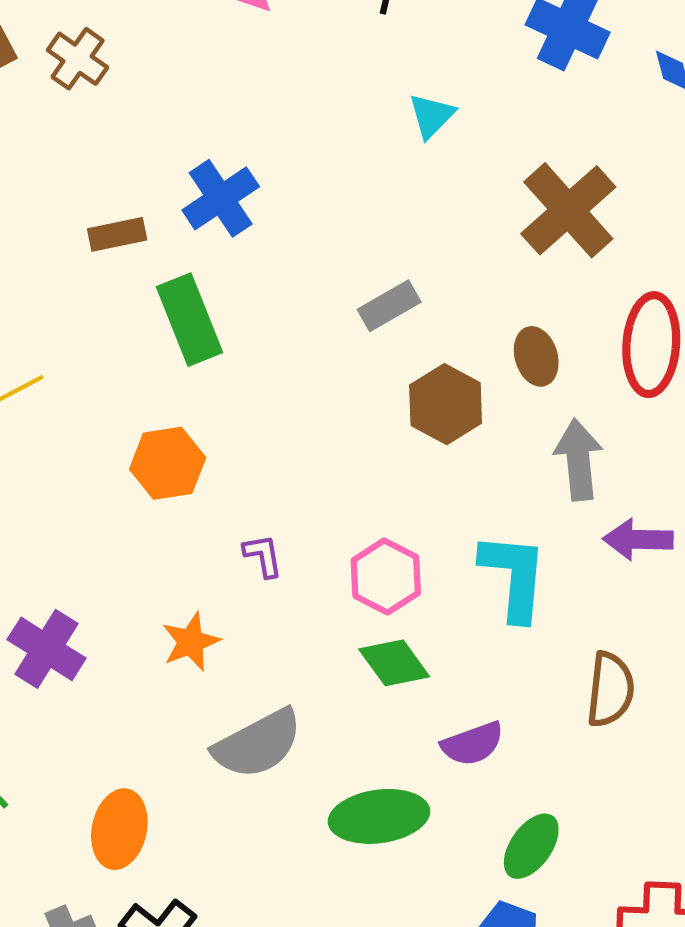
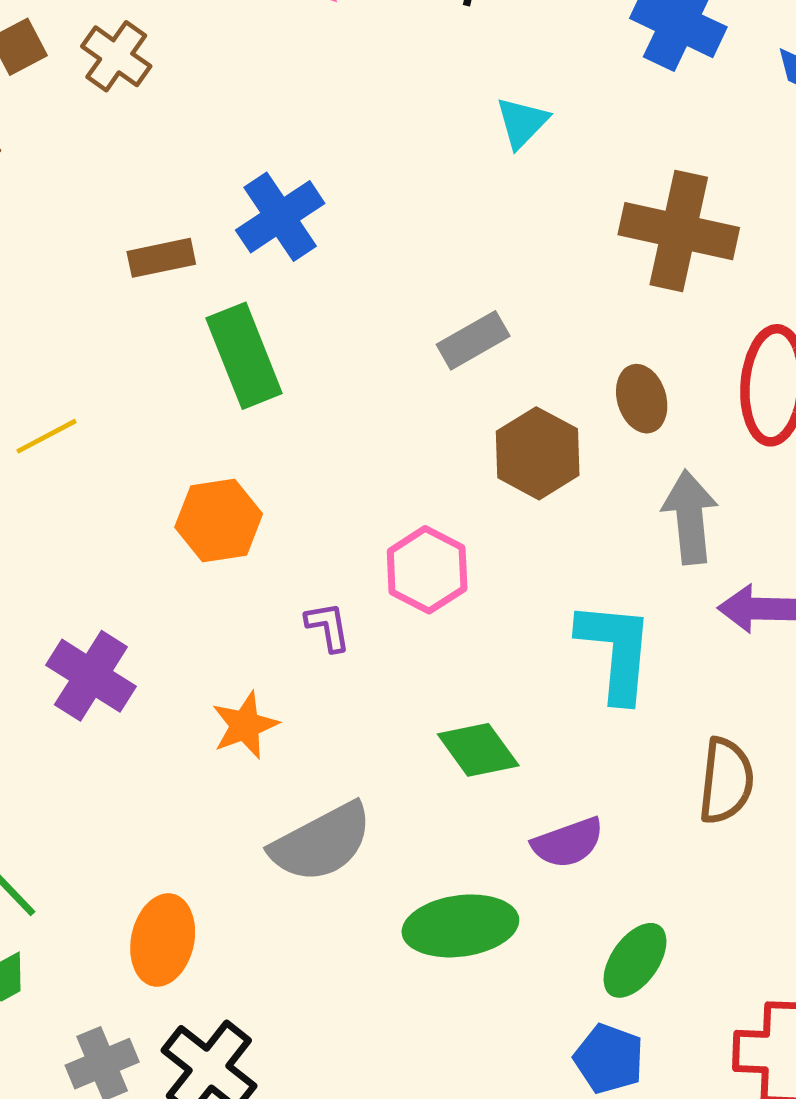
brown cross: (568, 210) -> (679, 231), turned -36
pink hexagon: (386, 577) -> (427, 570), moved
purple cross: (47, 649) -> (91, 676), moved

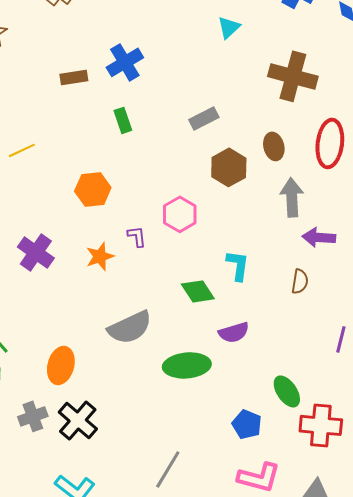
green rectangle: (244, 356) -> (123, 120), moved, size x0.6
cyan L-shape: (616, 651) -> (238, 265), moved, size x0.7
orange star: (245, 725) -> (100, 256), moved
brown semicircle: (726, 781) -> (300, 281), moved, size x0.7
green ellipse: (635, 960) -> (287, 391), moved, turned -72

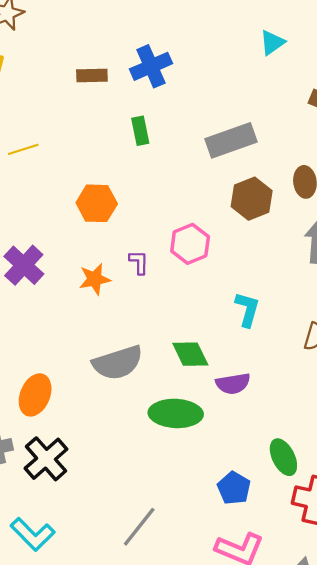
gray rectangle: (204, 118) -> (231, 140), size x1.5
green diamond: (198, 291) -> (190, 354), moved

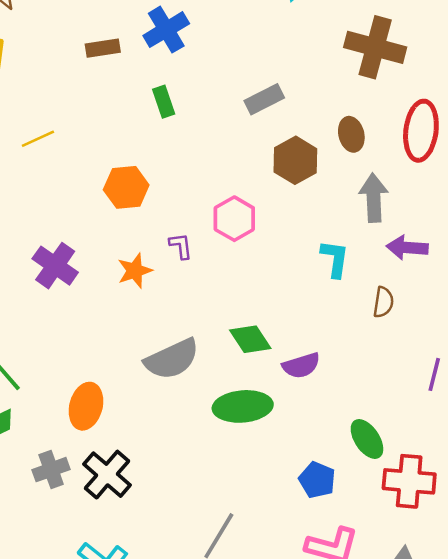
gray rectangle: (231, 140) -> (264, 99), size x0.7
cyan L-shape: (247, 309) -> (335, 259), moved

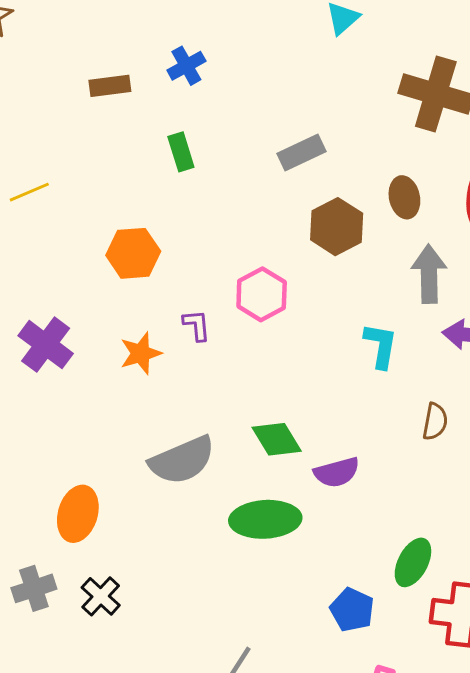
blue cross: (166, 30) -> (186, 66), size x0.7
brown semicircle: (383, 302) -> (435, 422), moved
green ellipse: (367, 439) -> (413, 562), turned 60
black cross: (107, 475) -> (101, 596), size x0.7

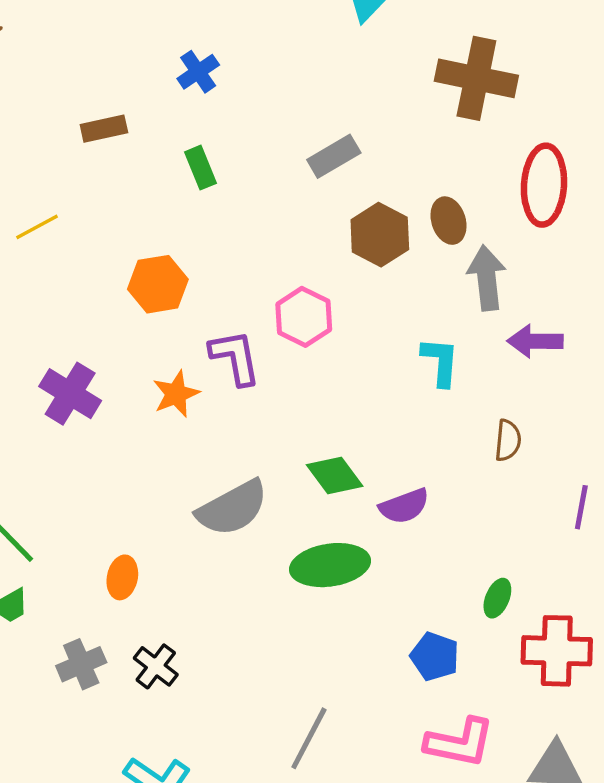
brown rectangle: (110, 86) -> (104, 129), moved
brown ellipse: (404, 197) -> (449, 221), moved
purple L-shape: (197, 325) -> (235, 357), size x1.6
orange ellipse: (78, 514) -> (122, 577), size x0.7
green ellipse: (413, 562) -> (497, 598), size x0.7

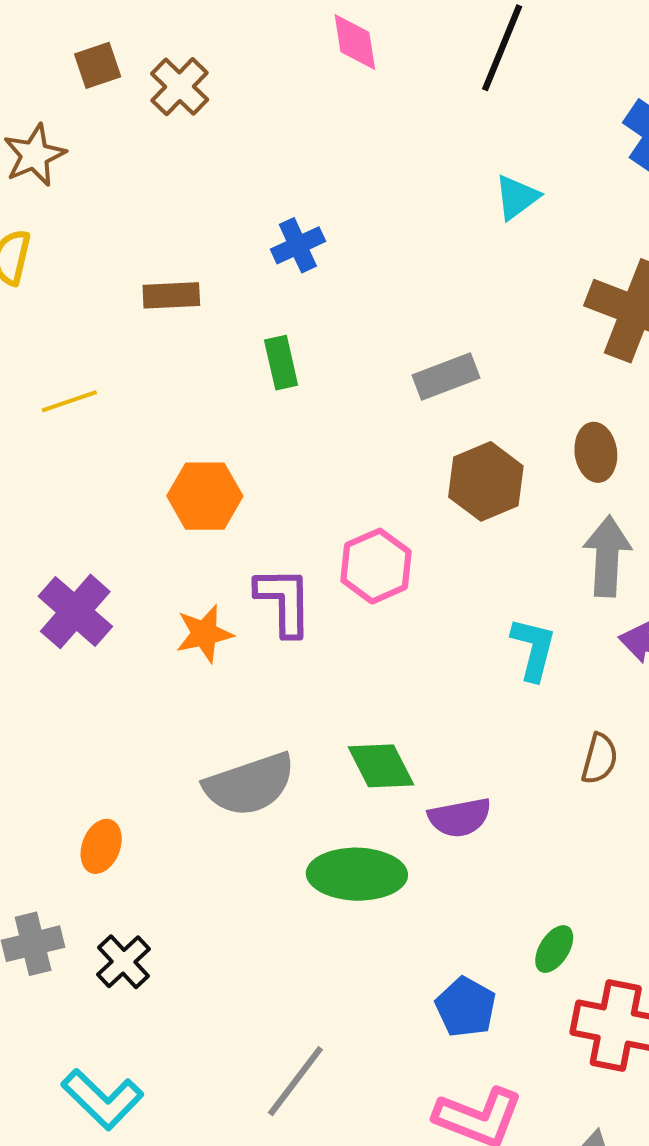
brown ellipse: (449, 221) -> (596, 452), moved

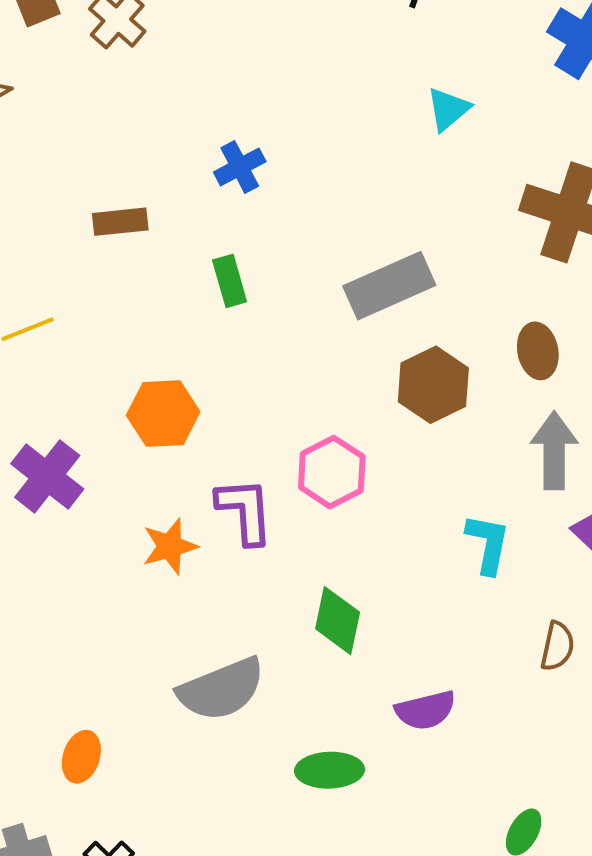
gray rectangle: (446, 376) -> (389, 286), size x1.4
purple cross: (75, 611) -> (47, 476), moved
green diamond: (381, 766) -> (338, 621), moved, turned 42
green ellipse: (357, 874) -> (329, 770), size x0.7

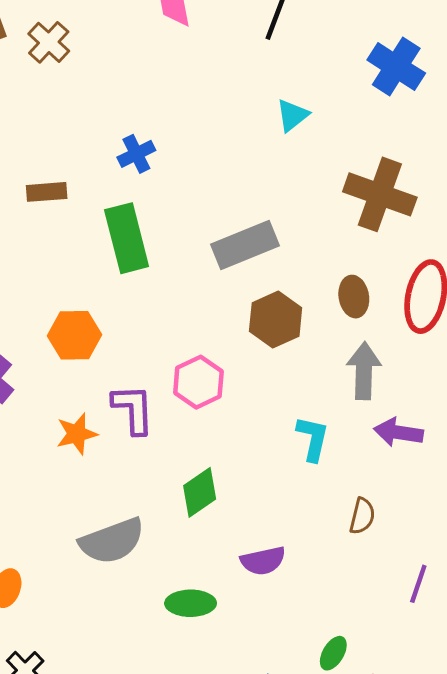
green rectangle: (230, 281) -> (127, 238), size x1.8
green diamond: (338, 621) -> (200, 492), turned 42

